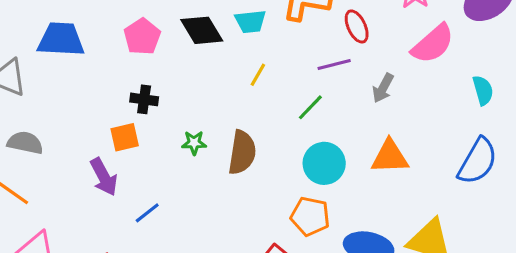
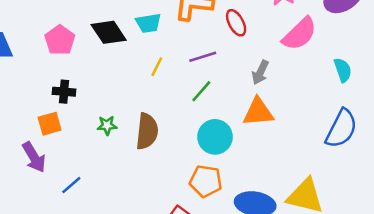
purple line: (334, 65) -> (203, 57), moved
orange triangle: (390, 157) -> (258, 112), moved

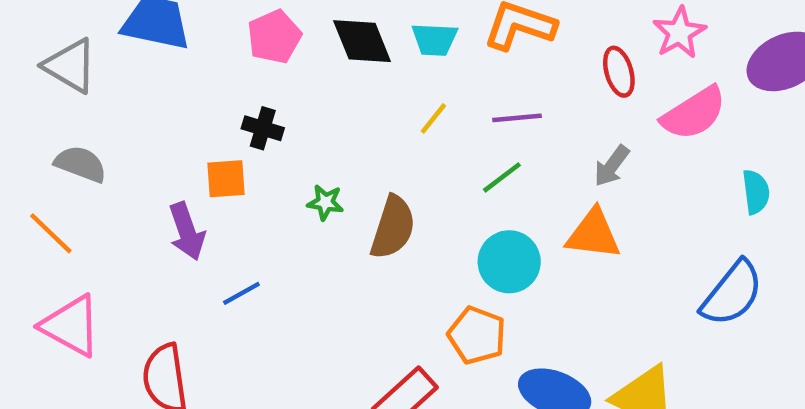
red ellipse: (236, 23) -> (619, 72), moved

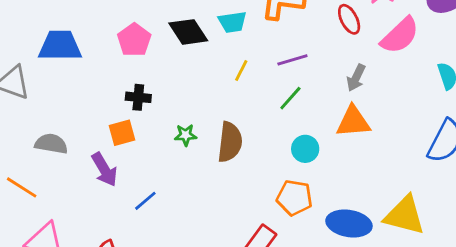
gray semicircle: (81, 164) -> (51, 144), moved
cyan circle: (509, 262) -> (305, 149), size x0.7

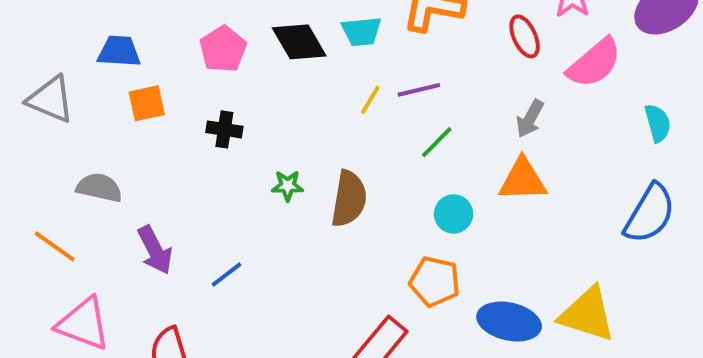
blue trapezoid: (60, 46) -> (119, 51), size x0.7
purple line: (292, 60) -> (419, 90), moved
orange square: (122, 133) -> (147, 103), moved
purple arrow: (104, 170) -> (155, 250), moved

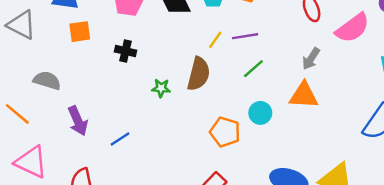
brown semicircle: (349, 199) -> (199, 74), moved
orange pentagon: (435, 281) -> (225, 132), moved

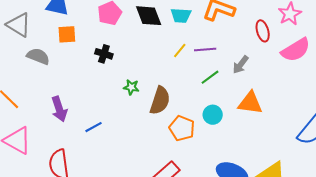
gray arrow: (311, 59) -> (241, 65), moved
brown semicircle: (199, 74) -> (160, 101), moved
gray semicircle: (47, 80) -> (38, 56), moved

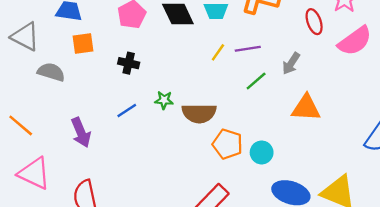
brown semicircle: (160, 101) -> (199, 113), turned 76
cyan circle: (213, 115) -> (262, 152), moved
blue line: (93, 127) -> (127, 111), moved

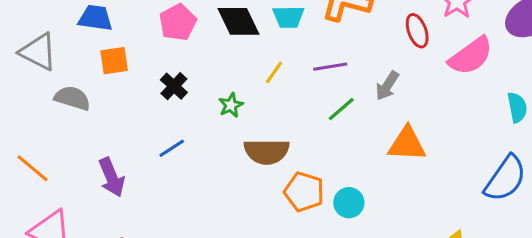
yellow line: (218, 52) -> (274, 72), moved
black cross: (129, 63) -> (174, 86), turned 30
green star: (164, 100) -> (231, 105), moved, turned -30

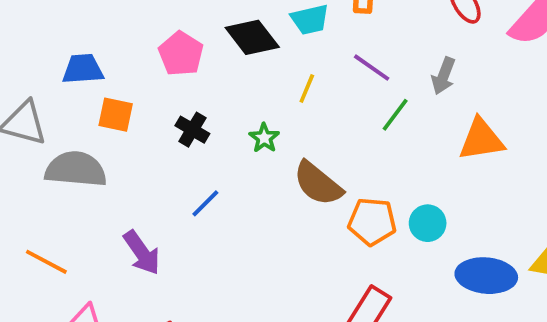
orange square: (114, 61) -> (116, 115), turned 32
purple line: (330, 67) -> (372, 68), turned 56
gray semicircle: (72, 98) -> (76, 169), size x1.4
brown semicircle: (267, 152) -> (318, 184), turned 51

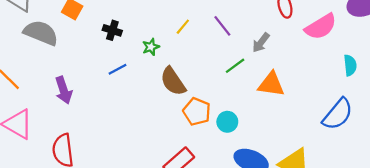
green line: (395, 115) -> (235, 66), moved
black cross: (192, 130) -> (112, 30), turned -30
blue line: (205, 203) -> (118, 69), moved

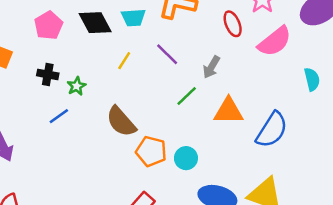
green star: (151, 47) -> (77, 86), moved
blue semicircle: (338, 114) -> (272, 130), moved

